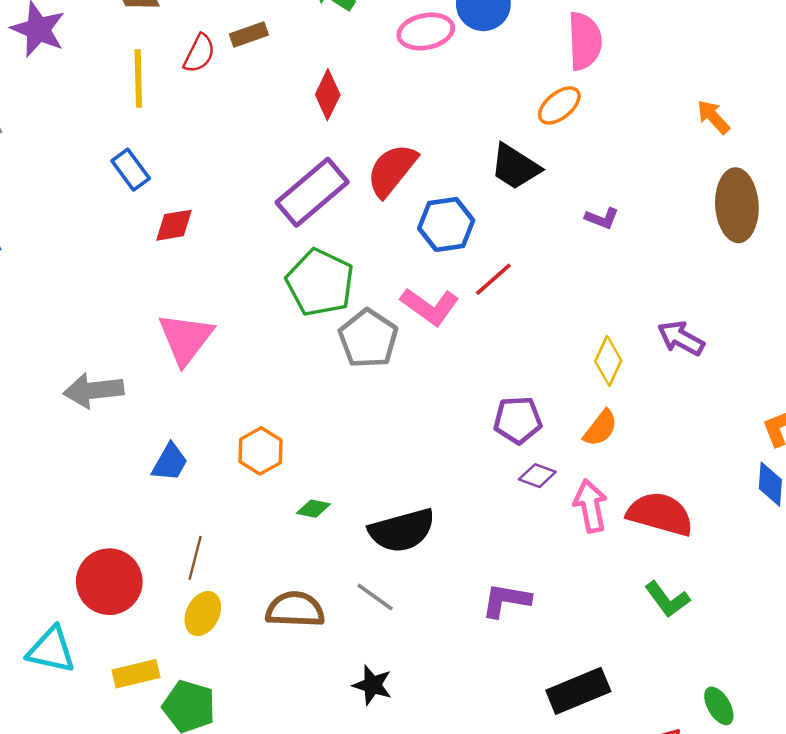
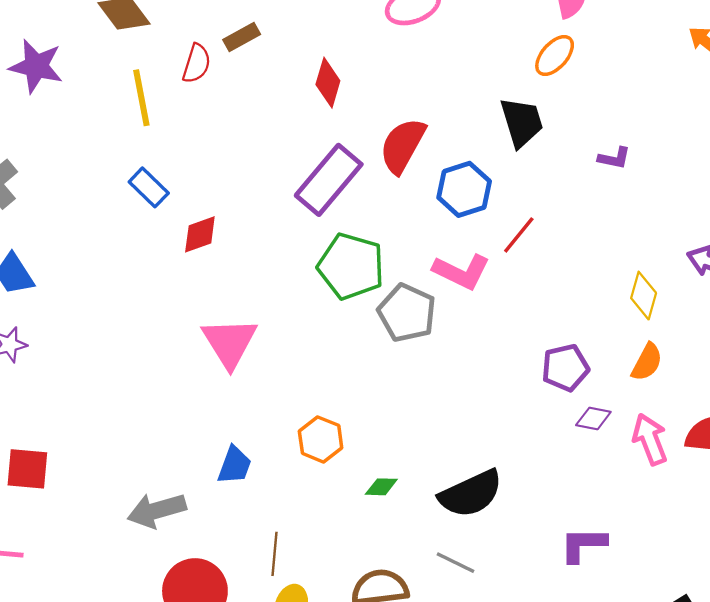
black trapezoid: (515, 167) -> (522, 122), turned -130
gray arrow: (93, 390) -> (157, 510), moved

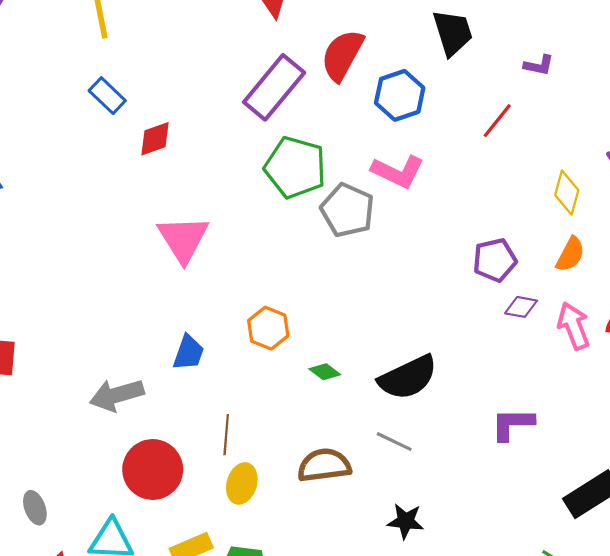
red line: (519, 235) -> (497, 121), moved
green diamond: (381, 487) -> (325, 372), turned 36

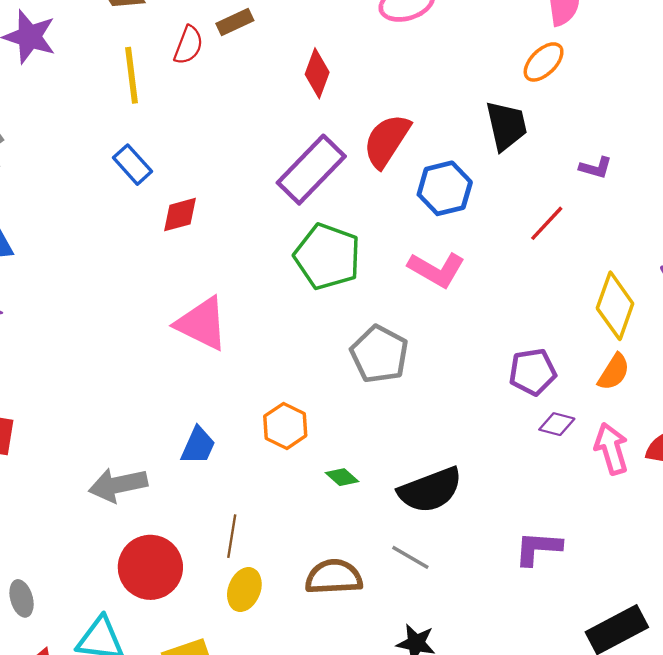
yellow diamond: (567, 193) -> (615, 306), size x1.4
gray pentagon: (347, 210) -> (379, 354), moved
pink triangle: (183, 239) -> (202, 324), turned -36

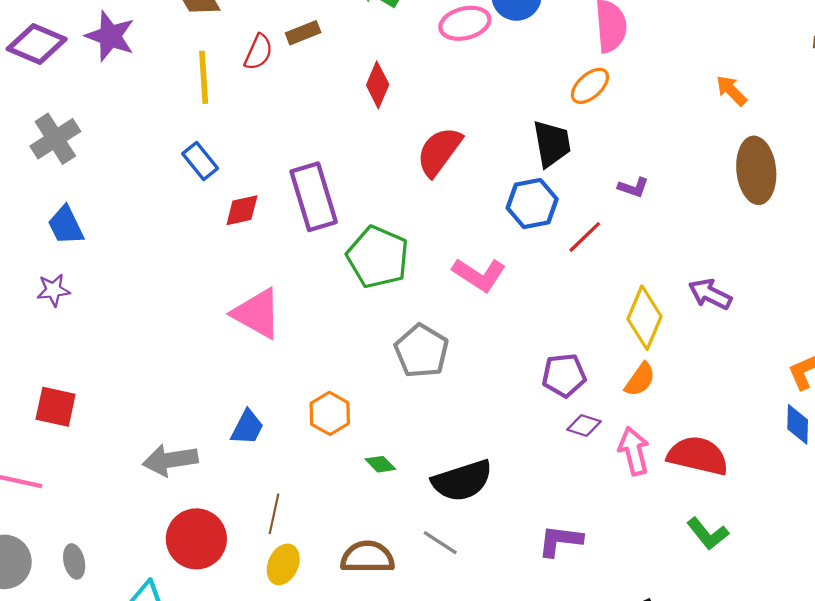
purple rectangle: (311, 170) -> (314, 197), moved, turned -64
blue hexagon: (445, 188) -> (532, 204), moved

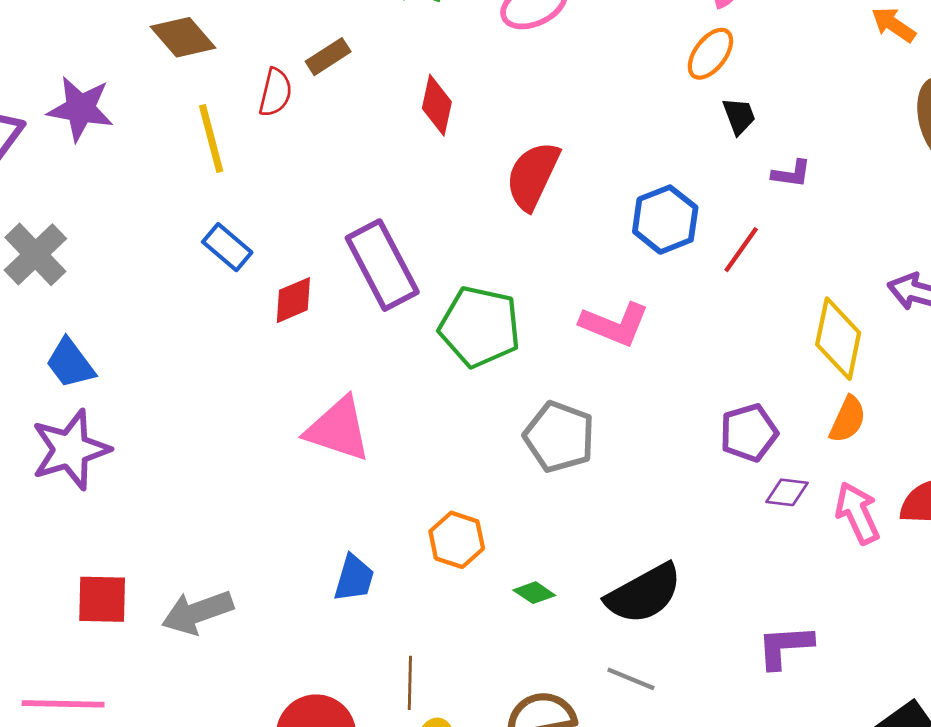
black trapezoid: (552, 144) -> (739, 116), moved, size x0.6
purple star: (53, 290) -> (70, 450), size x1.8
gray arrow: (170, 460) -> (197, 612), moved

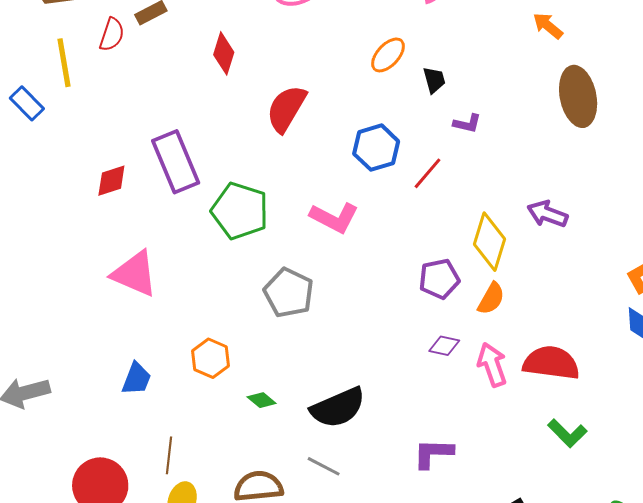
orange ellipse: (710, 54) -> (388, 55), moved
blue rectangle: (227, 247) -> (27, 103), moved
purple pentagon: (749, 433) -> (439, 279), moved

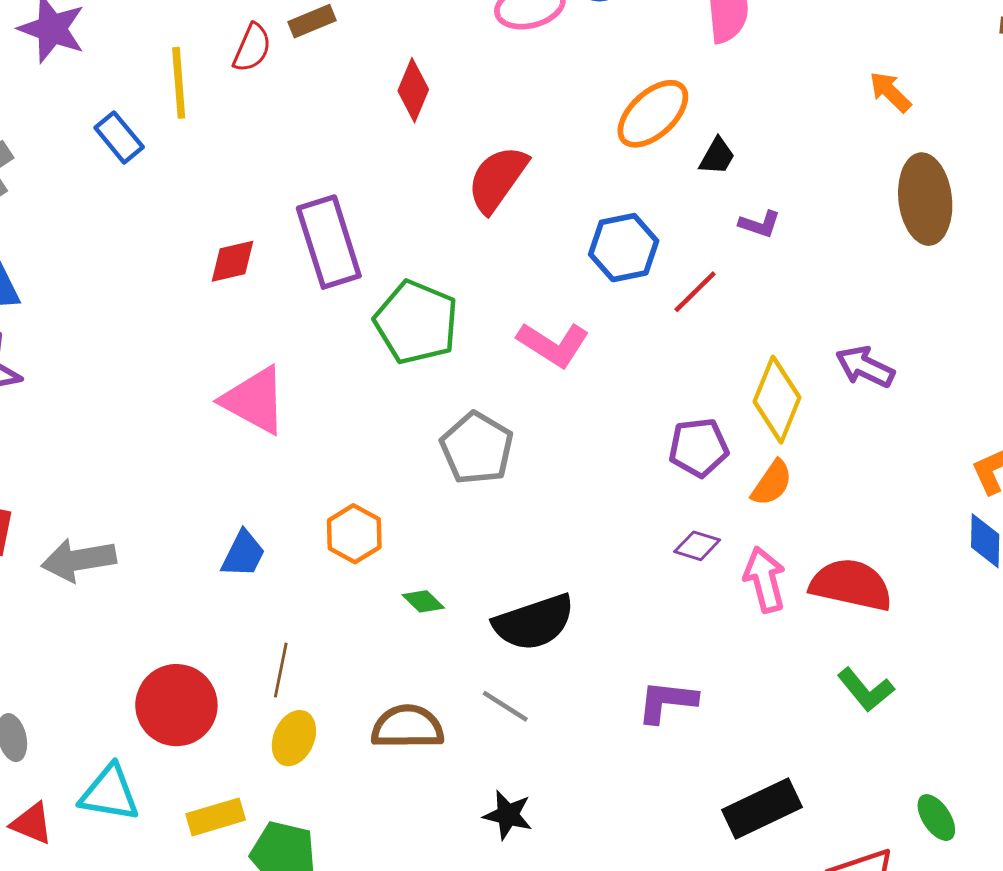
orange ellipse: (388, 55) -> (653, 114), size x1.4
black trapezoid: (434, 80) -> (717, 156), turned 40

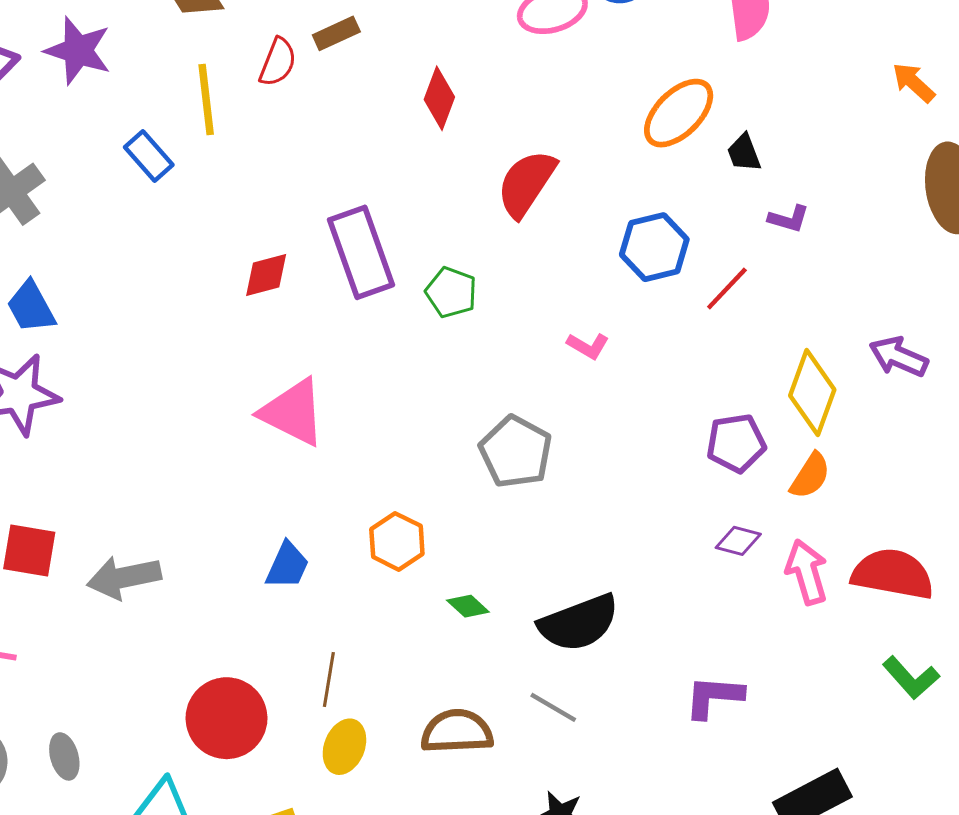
black trapezoid: (717, 156) -> (744, 153), turned 132
green pentagon: (416, 322) -> (451, 292), moved, size x0.6
pink L-shape: (553, 344) -> (588, 346), size x0.6

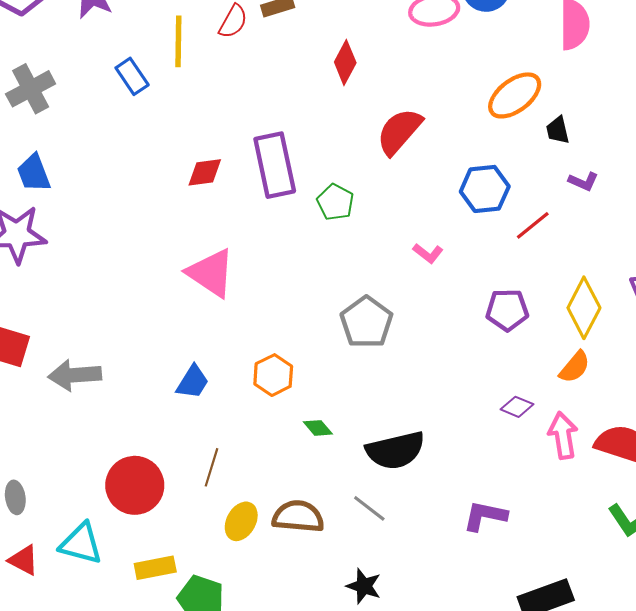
purple pentagon: (736, 443) -> (507, 310), moved
yellow ellipse: (344, 747) -> (241, 521), moved

